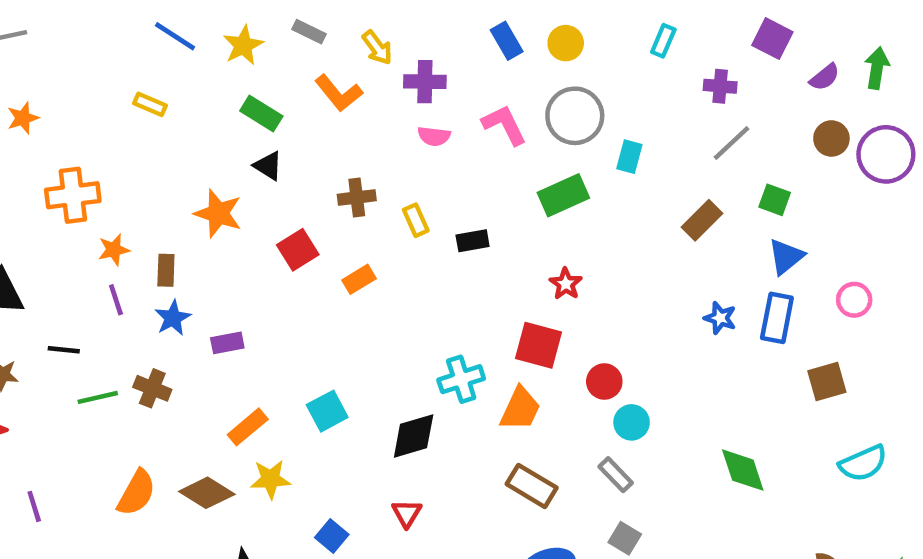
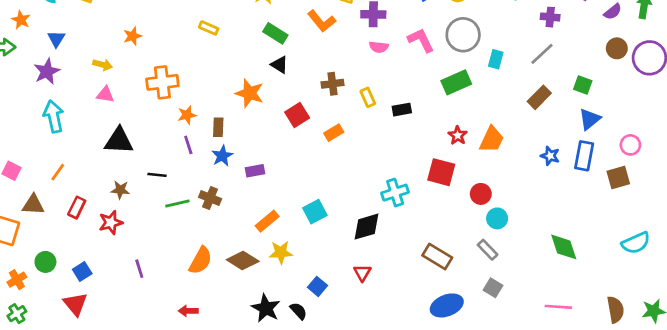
gray line: (731, 143) -> (542, 54), moved
brown square: (827, 382) -> (618, 178), moved
orange trapezoid: (520, 409) -> (492, 139), moved

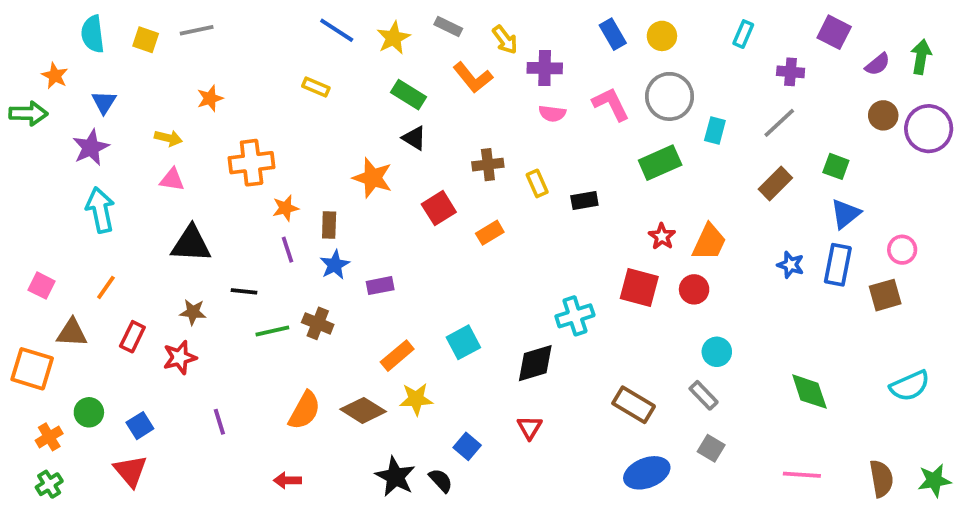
red circle: (481, 194) -> (694, 289), moved

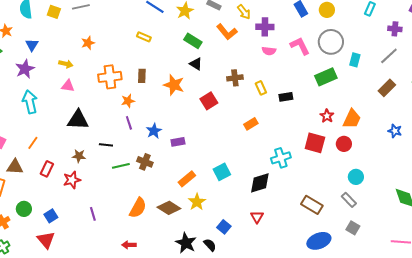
brown rectangle: (329, 225) -> (142, 76), moved
orange rectangle: (490, 233) -> (251, 124), moved
yellow star: (416, 399) -> (197, 202), turned -30

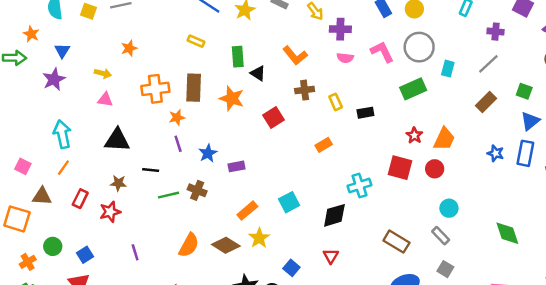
orange L-shape: (227, 32) -> (295, 55), moved
green rectangle: (193, 41) -> (238, 57), moved, turned 54
brown rectangle: (142, 76) -> (194, 88), size x1.6
cyan arrow: (30, 102) -> (62, 134), moved

